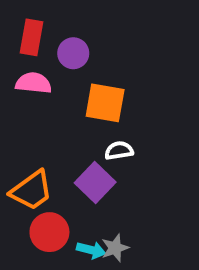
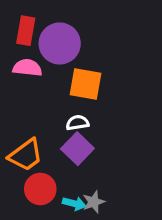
purple circle: (73, 53) -> (60, 43), size x1.6
white semicircle: (119, 151) -> (77, 123), moved

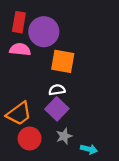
gray star: (94, 202) -> (64, 136), moved
cyan arrow: (74, 204) -> (89, 149), moved

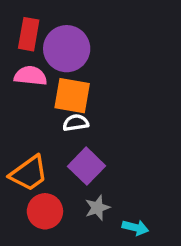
orange square: (63, 61) -> (72, 96), moved
white semicircle: (57, 90) -> (76, 123), moved

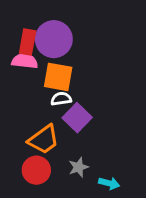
red rectangle: (29, 34) -> (28, 42), moved
purple square: (87, 166) -> (77, 118), moved
orange trapezoid: (29, 173) -> (44, 140), moved

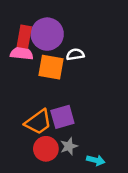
white semicircle: (61, 99) -> (75, 54), moved
purple square: (77, 118) -> (62, 117), moved, turned 30
red circle: (36, 170) -> (46, 149), moved

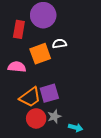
purple circle: (47, 34) -> (43, 15), moved
pink semicircle: (22, 53) -> (17, 67), moved
orange square: (51, 67) -> (40, 54), turned -30

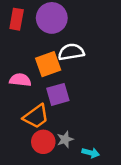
red rectangle: (19, 29) -> (17, 19), moved
white semicircle: (59, 44) -> (71, 52), size x1.5
purple square: (49, 93) -> (58, 94), moved

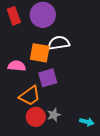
red rectangle: (17, 19) -> (14, 16), turned -30
orange square: (48, 64) -> (40, 53), turned 30
cyan arrow: (91, 153) -> (87, 122), moved

